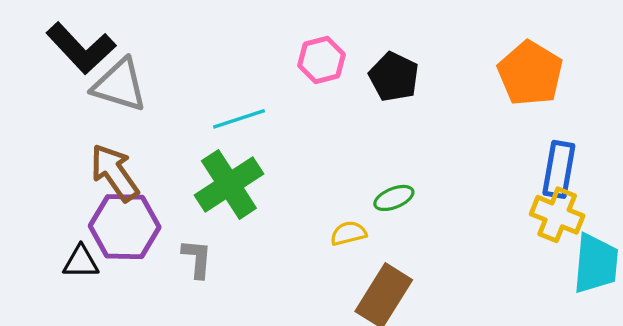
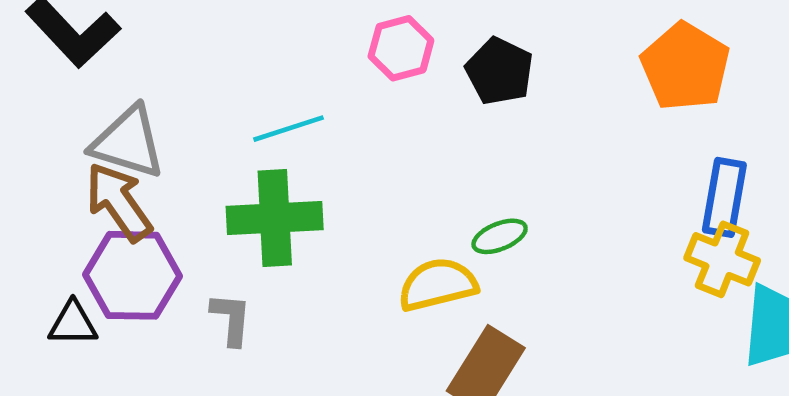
gray triangle: (120, 85) -> (128, 142), moved
green cross: (229, 185) -> (275, 218), turned 30
yellow semicircle: (348, 233) -> (438, 285), size x1.6

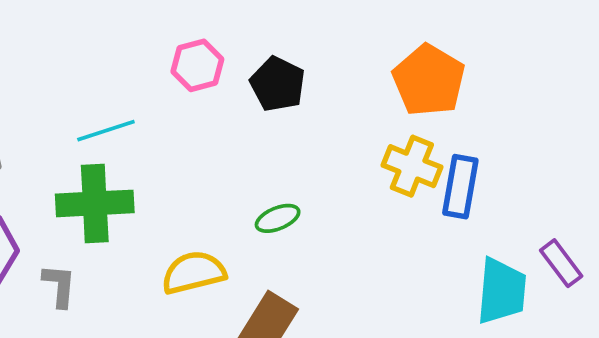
yellow cross: (722, 259) -> (412, 166), moved
yellow semicircle: (438, 285) -> (194, 272), moved

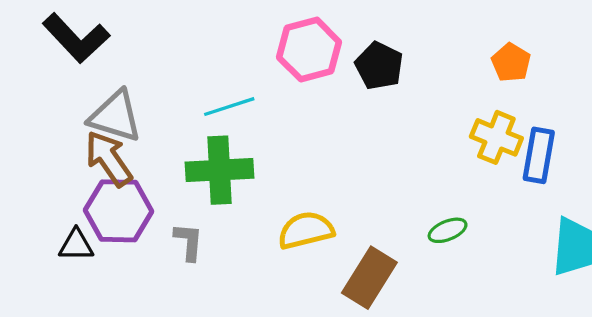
pink hexagon: (197, 65) -> (309, 50), size x1.4
orange pentagon: (429, 80) -> (511, 63), size x0.6
green ellipse: (278, 218) -> (448, 230), moved

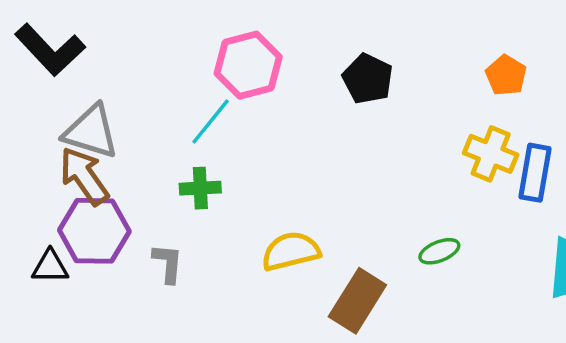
pink hexagon: (309, 50) -> (248, 65), moved
cyan line: (229, 107) -> (211, 121), turned -33
green cross: (219, 170) -> (200, 188), size x0.6

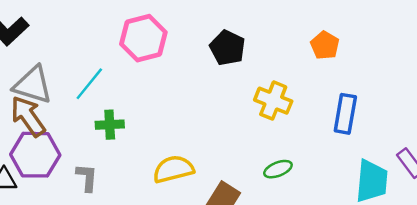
cyan line: (211, 121) -> (89, 84), moved
yellow cross: (491, 154) -> (273, 101), moved

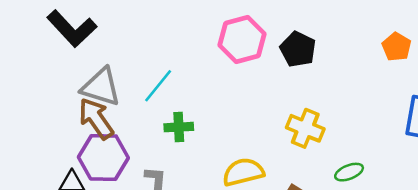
pink hexagon: (143, 38) -> (242, 40), moved
yellow cross: (273, 101) -> (305, 128), moved

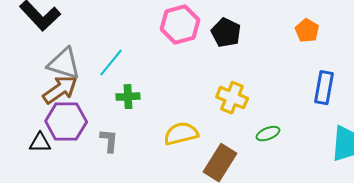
brown arrow: (96, 119) -> (60, 90), turned 90

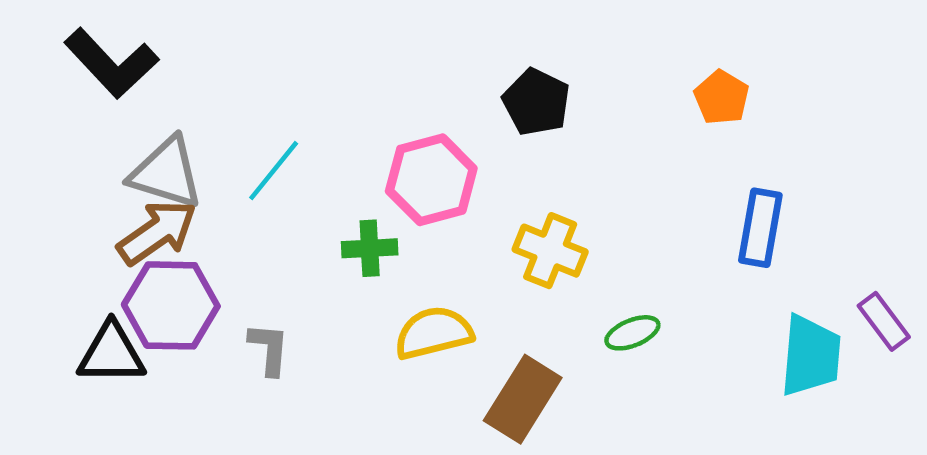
pink hexagon: (180, 25) -> (431, 180), moved
green cross: (128, 97) -> (370, 248), moved
black triangle: (40, 143) -> (111, 353), size x1.4

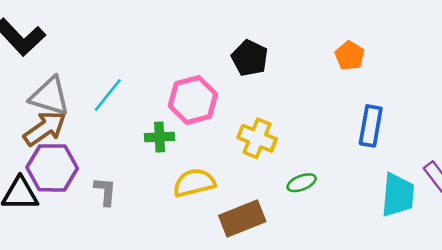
brown rectangle: (523, 399) -> (242, 219), turned 36

